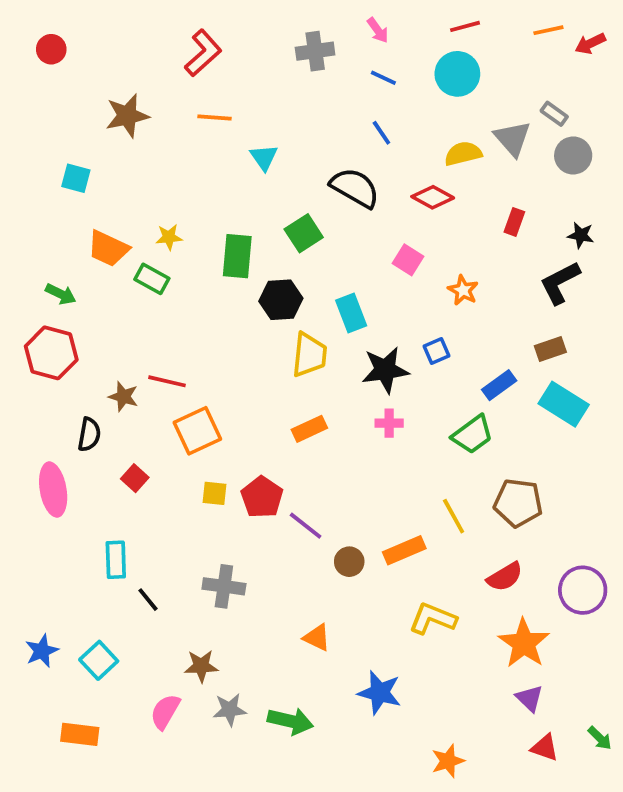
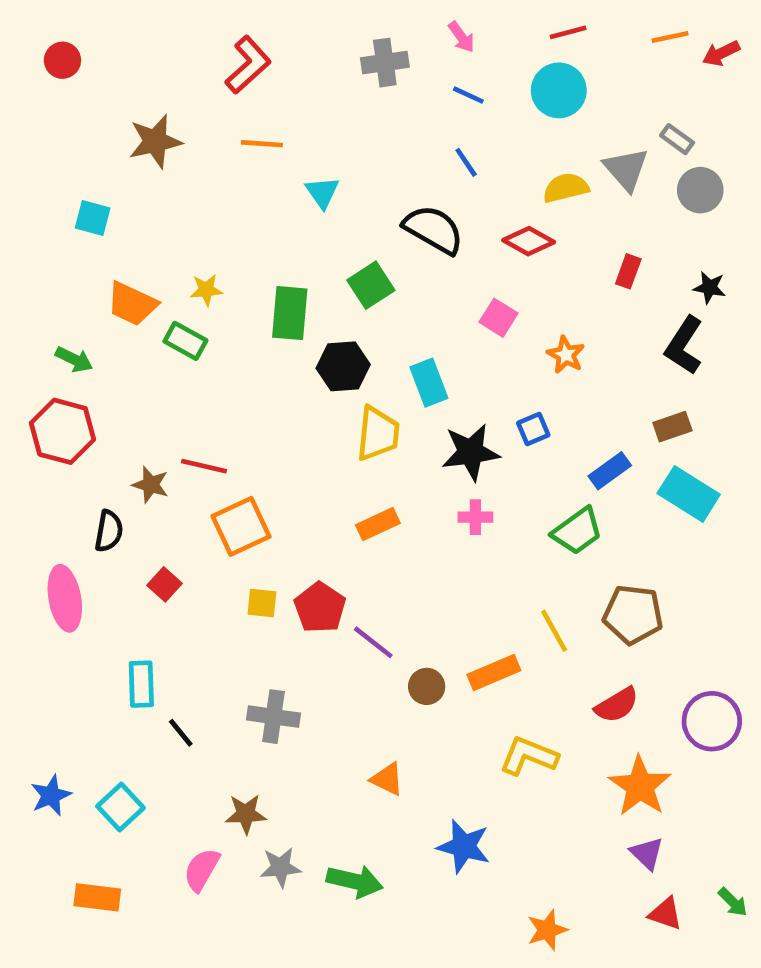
black L-shape: (560, 283) -> (684, 345), turned -30

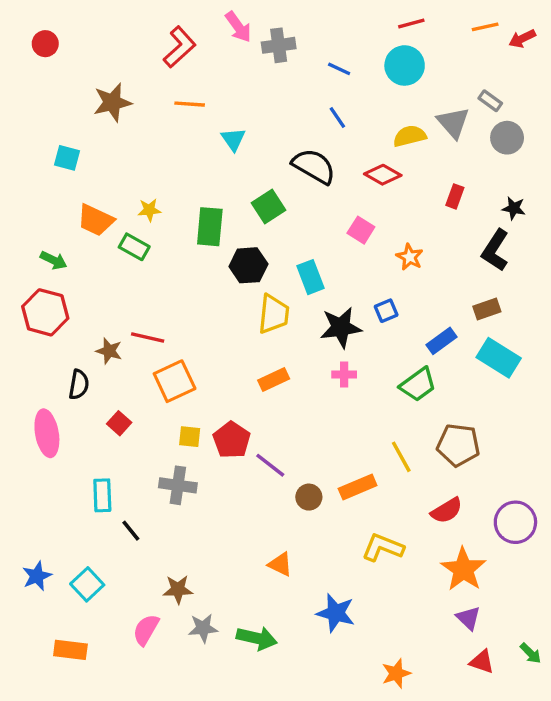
pink arrow: (461, 37) -> (238, 27), moved, size x1.4
gray cross: (274, 717) -> (178, 485), moved

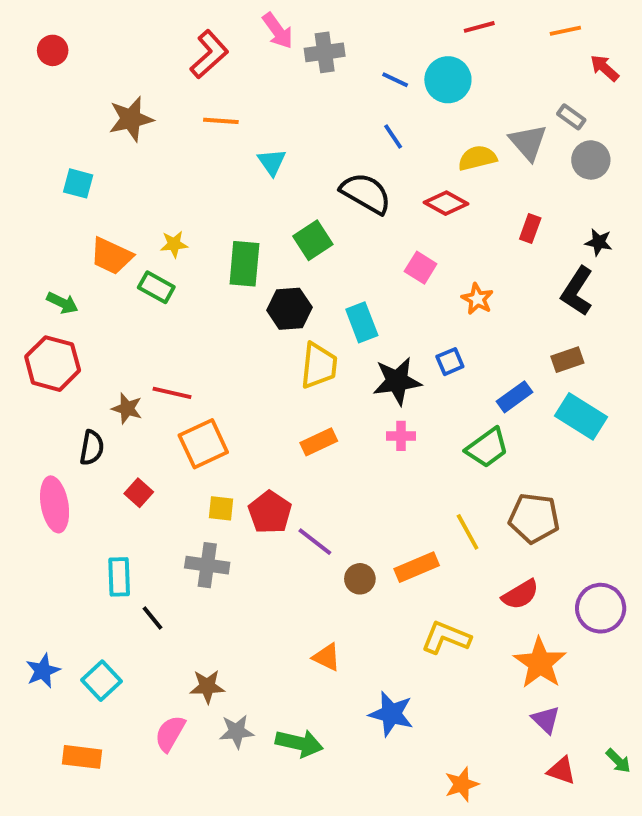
red arrow: (522, 39) -> (605, 68), moved, turned 68
cyan circle: (405, 65) -> (448, 80), moved

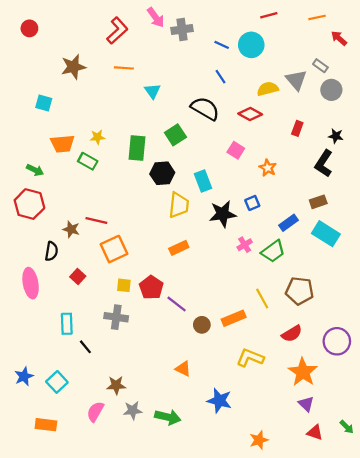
orange trapezoid: (111, 256) -> (62, 144), turned -30
pink cross: (401, 436) -> (245, 245), moved, turned -32

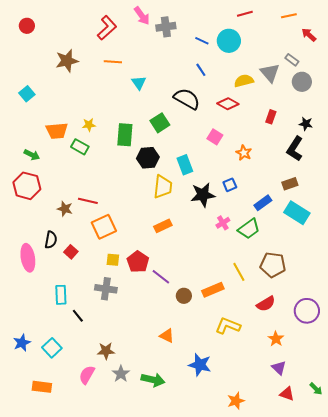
cyan square: (44, 103) -> (27, 94), moved, turned 35
black semicircle: (51, 251) -> (51, 240), moved
orange star: (303, 372) -> (276, 339), size x0.6
gray star: (133, 410) -> (121, 374), turned -30

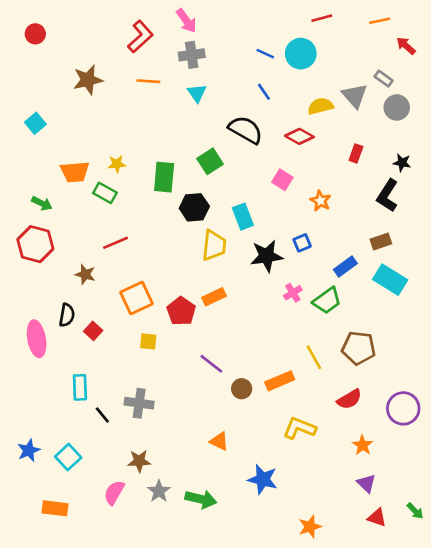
gray cross: (166, 27) -> (192, 55), moved
cyan triangle: (139, 83) -> (197, 93), moved
red line: (88, 201) -> (115, 243), moved, turned -36
red pentagon: (138, 262) -> (181, 311), moved
gray cross: (106, 289) -> (139, 403), moved

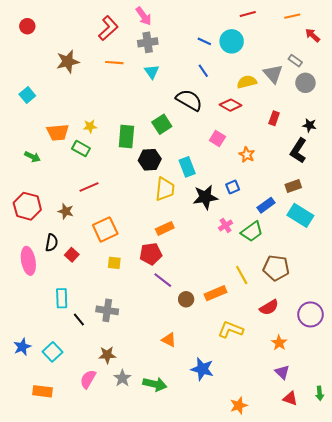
red hexagon: (35, 244) -> (27, 206), moved
red pentagon: (181, 311) -> (151, 254), moved, turned 30
green arrow: (415, 511) -> (320, 393), turned 40

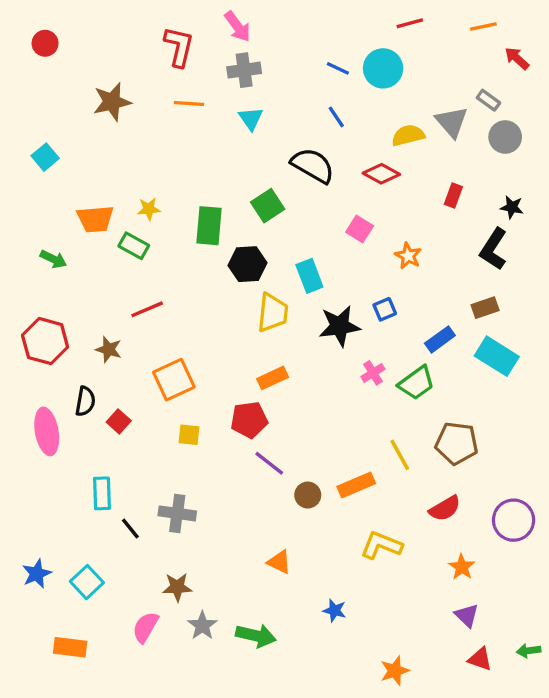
red L-shape: (108, 28) -> (179, 47), turned -35
blue star: (202, 369) -> (335, 610), size x0.6
green arrow: (320, 393) -> (529, 651), turned 88

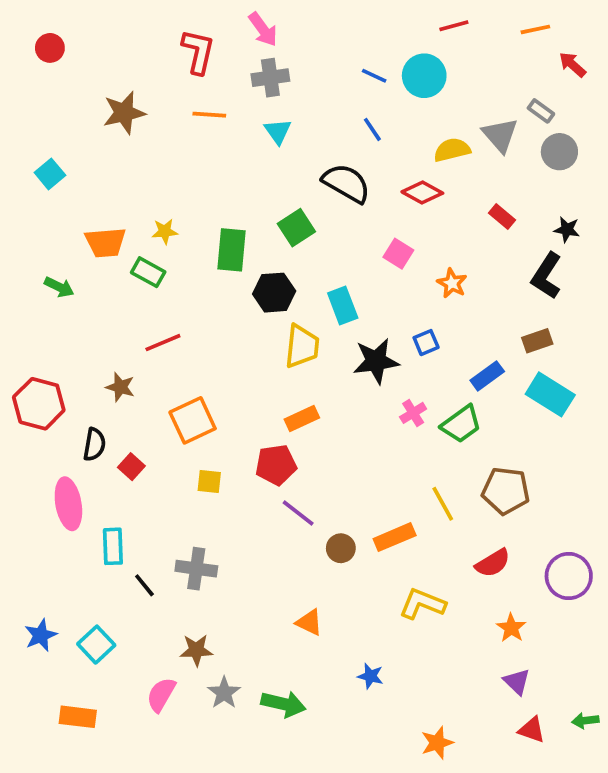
red rectangle: (453, 196) -> (502, 217), turned -70
red hexagon: (45, 341) -> (39, 404), moved
pink ellipse: (47, 431) -> (68, 504), moved

